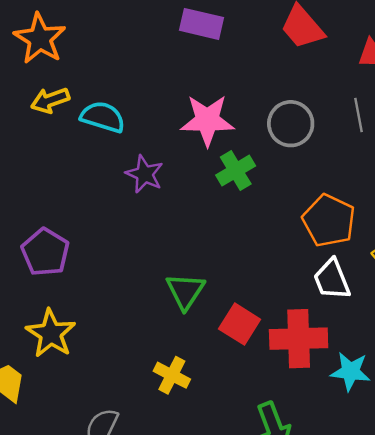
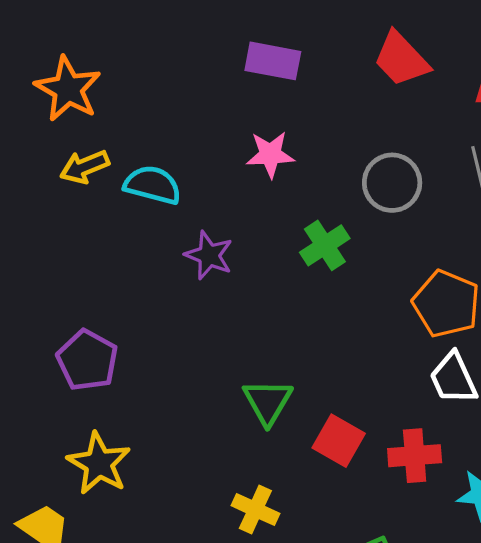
pink star: (207, 120) -> (270, 154), moved, size x0.7
red cross: (299, 339) -> (415, 456), size x0.7

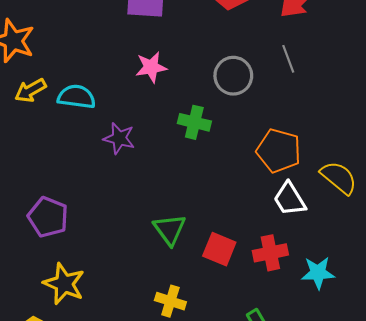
green cross: (325, 245) -> (194, 122), turned -36

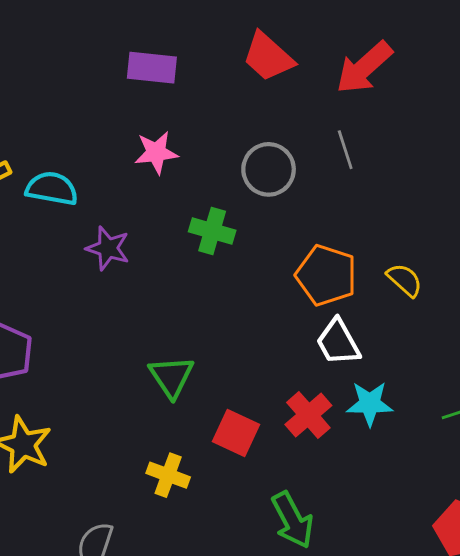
yellow semicircle: (339, 178) -> (405, 280), moved, size x0.7
red square: (219, 249) -> (236, 433), moved
red cross: (270, 253) -> (308, 415), turned -32
cyan star: (318, 273) -> (370, 404), moved

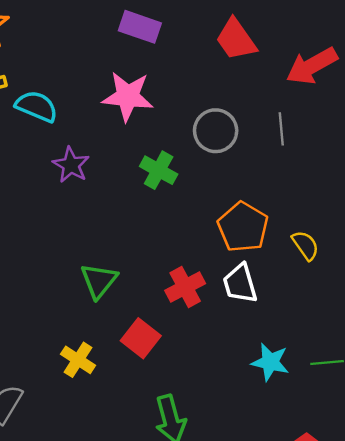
pink star: (156, 153) -> (128, 96), size x1.4
cyan star: (370, 404) -> (270, 362), moved
red cross: (308, 415) -> (185, 287), moved

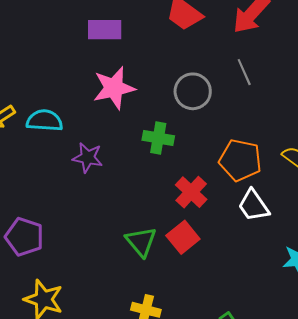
red cross: (185, 287) -> (191, 192), moved
red square: (141, 338) -> (183, 237), moved, turned 32

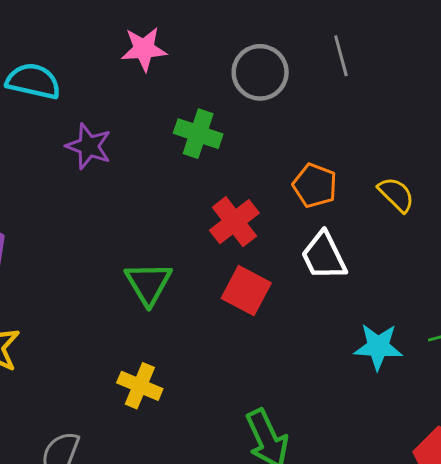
pink star: (114, 88) -> (144, 49), size x0.7
orange pentagon: (240, 160) -> (315, 186), size x0.7
red square: (183, 237) -> (246, 291), moved, turned -32

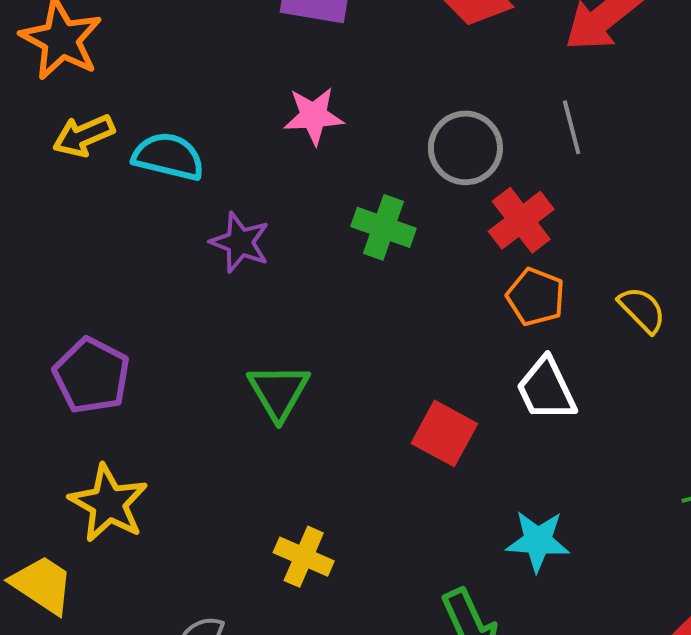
red cross: (234, 222) -> (521, 220), moved
green triangle: (148, 283) -> (279, 392), moved
cyan star: (378, 347) -> (538, 541), moved

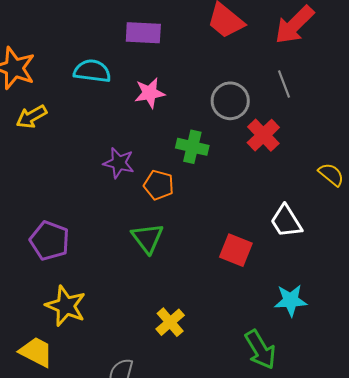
cyan semicircle: (168, 156) -> (92, 71), moved
orange pentagon: (536, 297) -> (159, 185), moved
yellow cross: (304, 557) -> (170, 322), turned 32

